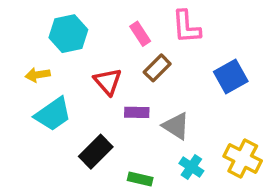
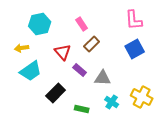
pink L-shape: (186, 27) -> (134, 20), moved
purple rectangle: (137, 112) -> (80, 70), turned 40
gray triangle: (176, 126) -> (103, 78), turned -30

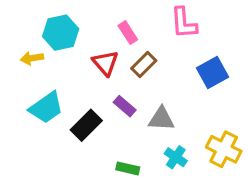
pink L-shape: (134, 20) -> (184, 23), moved
yellow arrow: (22, 48) -> (32, 58), moved
red triangle: (63, 52) -> (105, 63), moved
black rectangle: (56, 93) -> (86, 125), moved

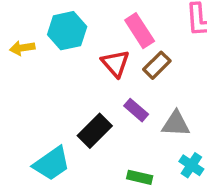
pink rectangle: (128, 33) -> (140, 31), size x1.4
yellow arrow: (32, 58) -> (22, 48), moved
cyan trapezoid: (46, 108) -> (52, 164), moved

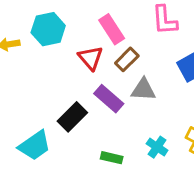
purple rectangle: (136, 110) -> (109, 99), size x1.4
gray triangle: (176, 124) -> (143, 90), moved

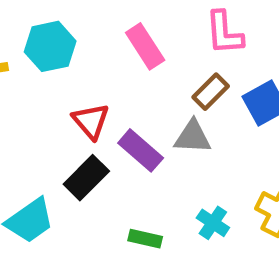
red triangle: (91, 58) -> (91, 121), moved
brown rectangle: (127, 59) -> (211, 92), moved

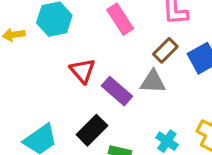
black rectangle: (86, 178) -> (92, 130), moved

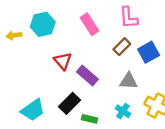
gray triangle: (153, 82) -> (129, 81), moved

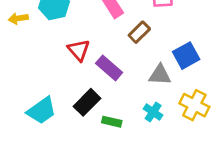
brown rectangle: (122, 47) -> (139, 32), moved
blue square: (149, 52) -> (186, 56), moved

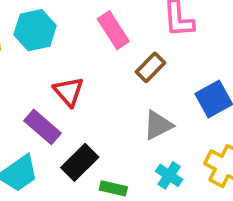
purple rectangle: (109, 68) -> (43, 127), moved
gray triangle: (160, 75) -> (158, 125), moved, turned -30

